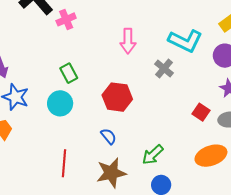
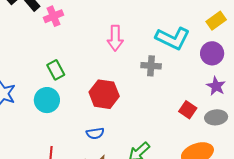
gray cross: (164, 68) -> (151, 66), turned -36
blue semicircle: (109, 136) -> (95, 133), turned 120

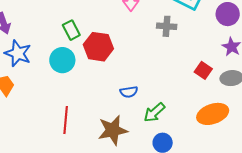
red hexagon: (104, 94) -> (98, 47), moved
blue semicircle: (95, 133) -> (129, 92), moved

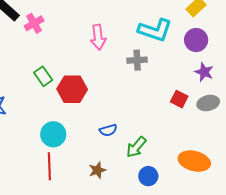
cyan circle: (62, 60) -> (53, 134), moved
orange ellipse: (213, 114) -> (194, 161), moved, turned 40
brown star: (113, 130) -> (97, 170), size x0.6

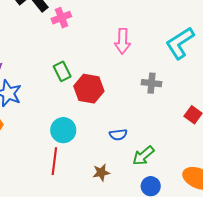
cyan L-shape: (155, 30) -> (180, 43), turned 120
gray cross: (137, 60) -> (151, 83), moved

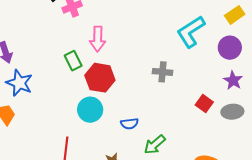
pink arrow: (123, 41) -> (98, 39), moved
cyan circle: (63, 130) -> (90, 110), moved

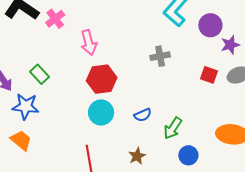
purple circle: (230, 48) -> (210, 25), moved
green rectangle: (73, 61) -> (39, 74), moved
purple star: (233, 80) -> (230, 45), turned -30

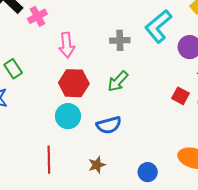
gray cross: (160, 56) -> (120, 40), moved
blue semicircle: (143, 115) -> (109, 125), size x1.4
green arrow: (173, 128) -> (118, 81), moved

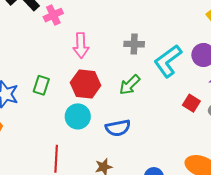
cyan L-shape: (158, 26) -> (168, 61), moved
green rectangle: (13, 69) -> (41, 85), moved, turned 48

